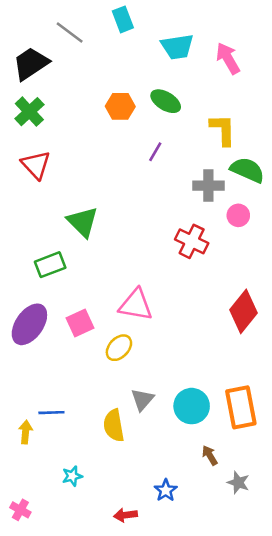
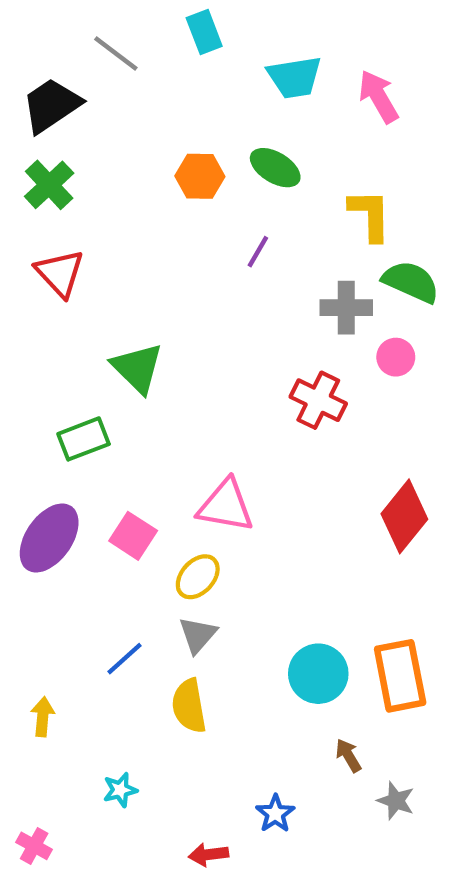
pink square: (80, 323) -> (133, 536), turned -32
gray triangle: (142, 400) -> (198, 635), moved
blue line: (51, 413) -> (124, 659), moved, turned -40

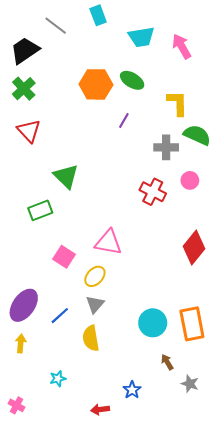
orange hexagon: (200, 176) -> (96, 84), size x1.4
pink circle: (396, 357) -> (190, 180), moved
purple ellipse: (49, 538) -> (24, 305), moved

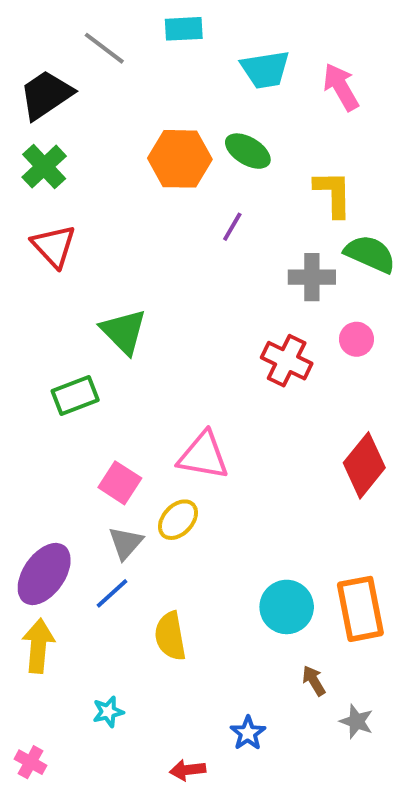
cyan rectangle: (98, 15) -> (184, 29), turned -72
gray triangle: (95, 304) -> (126, 543), moved
yellow arrow: (21, 343) -> (38, 646), size x1.5

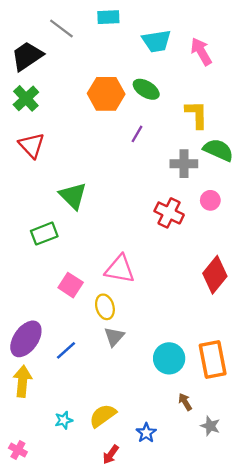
yellow ellipse: (178, 520) -> (105, 307), turned -60
gray triangle: (126, 543) -> (114, 337), moved
yellow semicircle: (170, 636) -> (103, 416), moved, turned 64
red arrow: (188, 770) -> (111, 455), turned -48

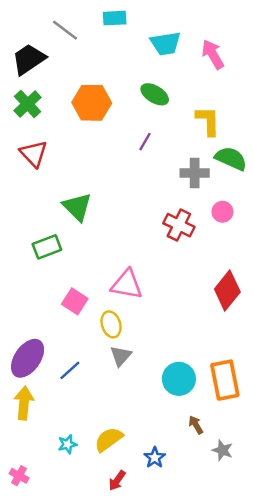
orange hexagon: (106, 94) -> (92, 103), moved

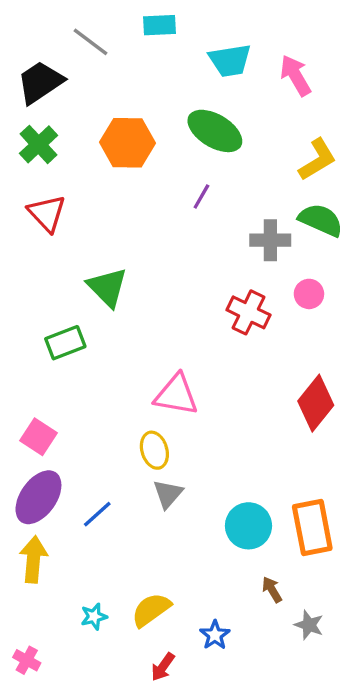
green ellipse: (155, 94) -> (215, 131), size x1.4
yellow L-shape: (208, 121) -> (317, 160), moved, turned 60
pink square: (75, 301) -> (38, 437), moved

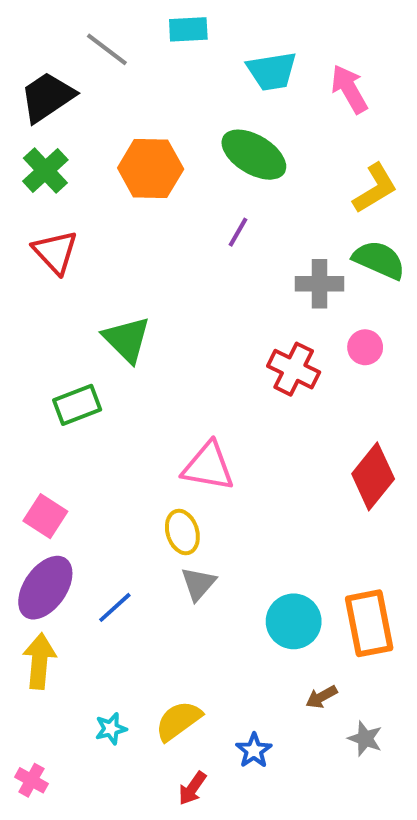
brown arrow: (272, 590) -> (321, 697), turned -88

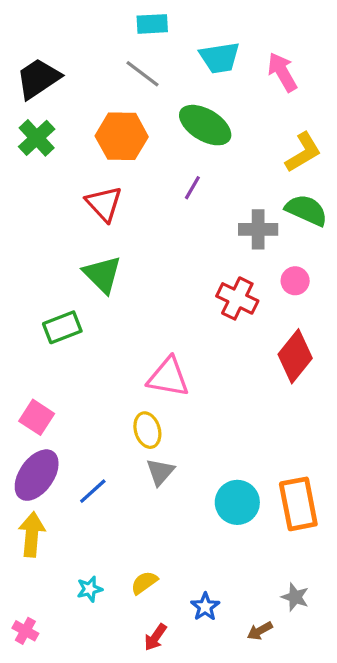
gray line: (107, 49) -> (143, 74), moved
red triangle: (55, 252) -> (104, 204), moved
red diamond: (373, 476) -> (295, 356), moved
brown arrow: (321, 697) -> (260, 631), moved
yellow semicircle: (178, 721) -> (144, 583), size x0.7

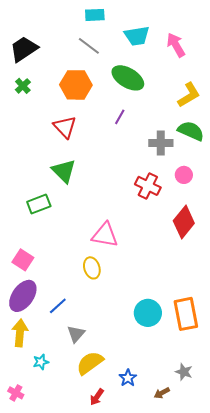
green cross: (37, 138) -> (23, 86), size x0.7
gray triangle: (160, 472) -> (76, 334), moved
yellow semicircle: (144, 583) -> (90, 363), size x1.6
cyan star: (90, 589) -> (41, 362), moved

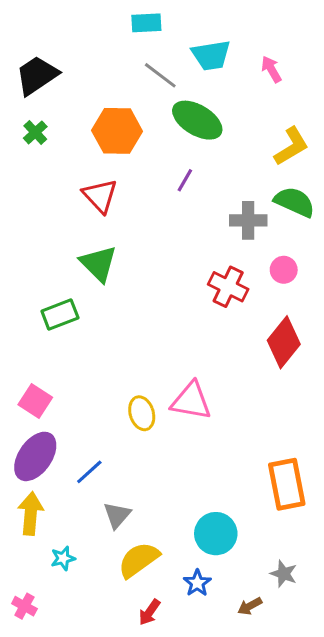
pink arrow: (176, 45) -> (271, 69), size x0.7
gray line: (89, 46) -> (160, 75), moved
pink triangle: (105, 235) -> (191, 401), moved
cyan circle: (148, 313) -> (216, 534), moved

